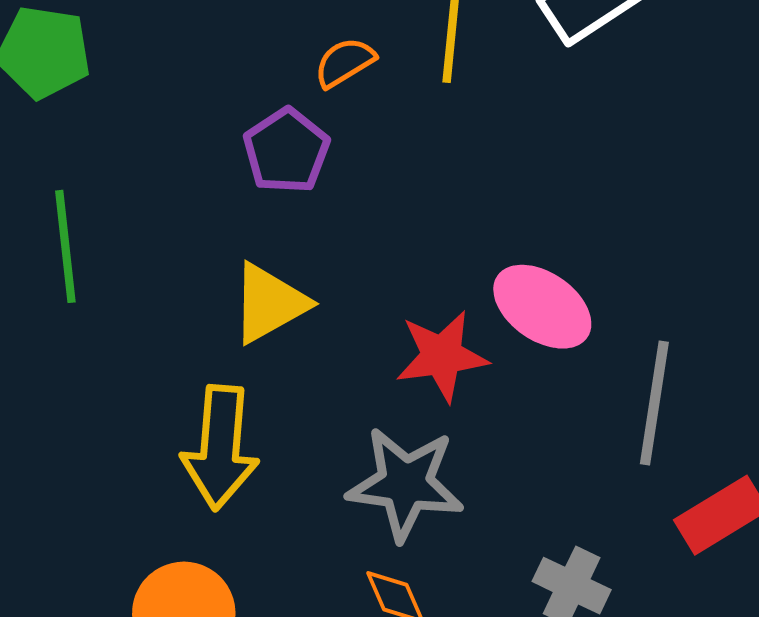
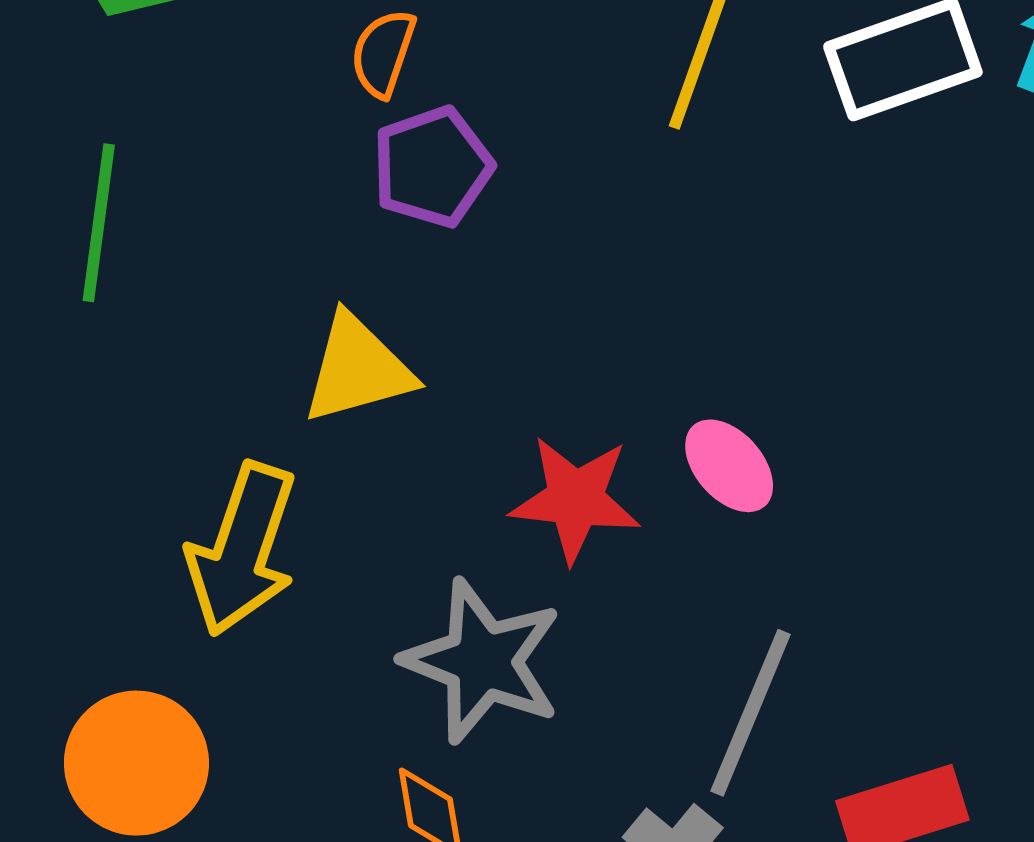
orange semicircle: (345, 62) -> (383, 53), moved, turned -54
pink ellipse: (542, 307) -> (729, 466), size x0.7
gray line: (654, 403) -> (751, 713), moved

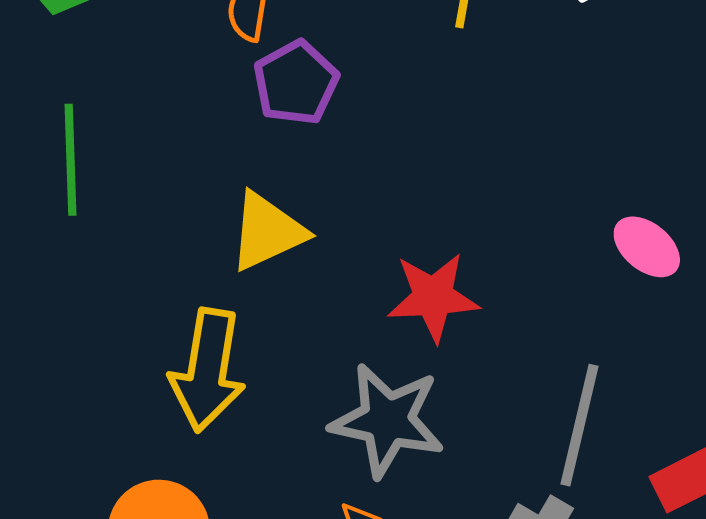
pink ellipse: (729, 466) -> (647, 247), moved

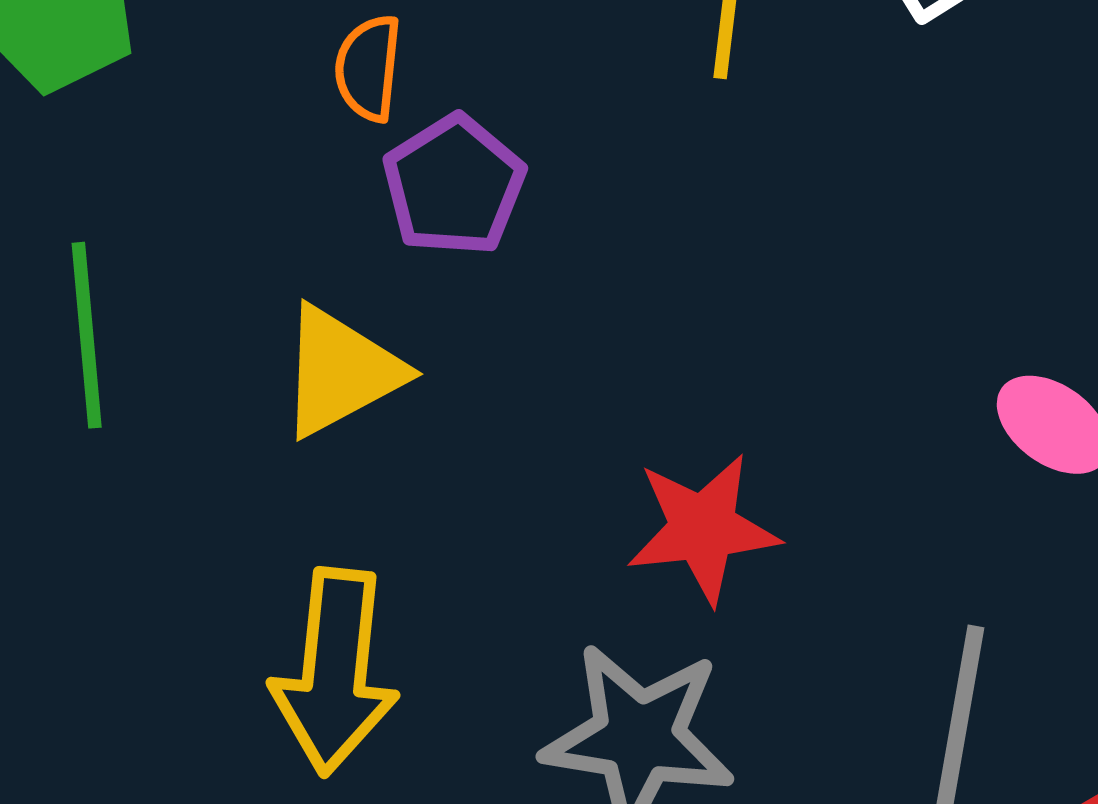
yellow triangle: (267, 232) -> (341, 371), moved

